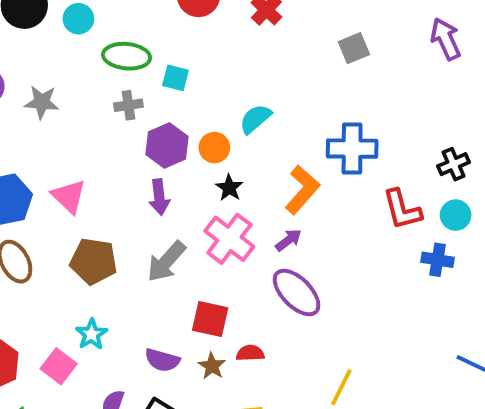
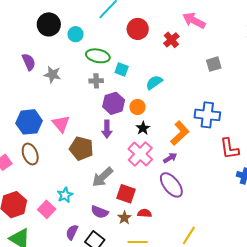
cyan semicircle: (255, 119) -> (154, 82), moved
brown pentagon: (94, 261) -> (81, 148), moved
gray arrow: (166, 261) -> (103, 177), moved

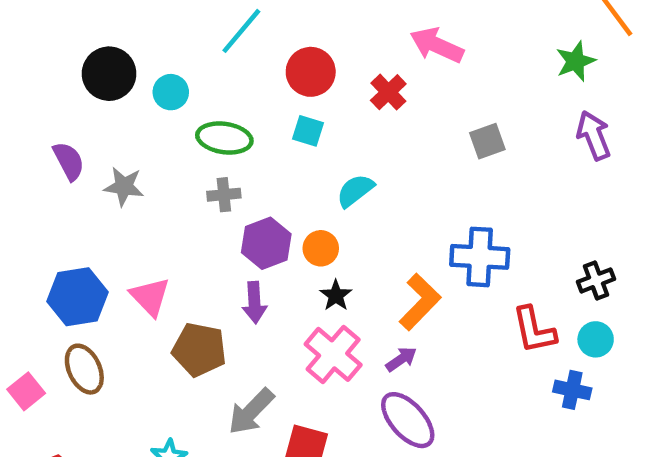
cyan square: (122, 70) -> (308, 131), moved

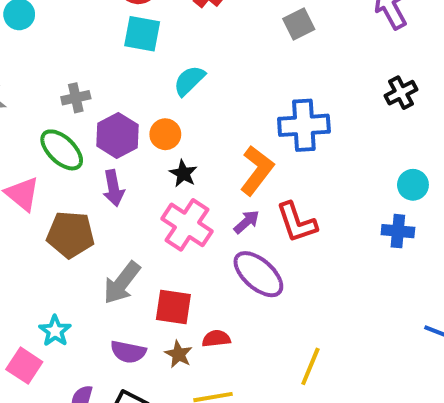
cyan square: (308, 131) -> (142, 34), size x1.4
green ellipse: (224, 138) -> (62, 150), moved, turned 42
black cross: (596, 280) -> (401, 93), moved
red L-shape: (534, 330) -> (297, 222), moved

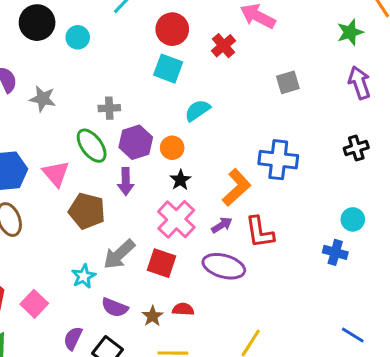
purple ellipse: (258, 274) -> (224, 266), turned -36
red square: (173, 307) -> (162, 263), moved
cyan star: (55, 331) -> (84, 276), moved

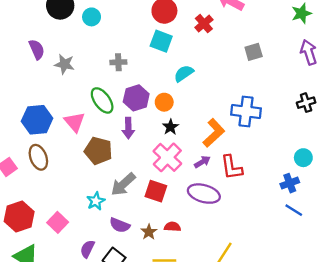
gray cross: (109, 108) -> (118, 62), moved
blue cross: (335, 252) -> (290, 183), turned -36
blue line: (353, 335) -> (294, 210), moved

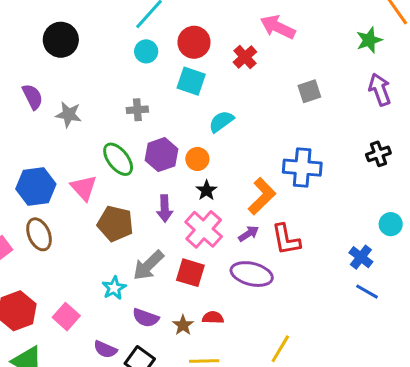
cyan circle: (92, 17) -> (146, 51), moved
purple arrow: (128, 128) -> (165, 208), moved
cyan circle: (303, 158) -> (391, 224), moved
blue cross: (290, 183) -> (361, 257), turned -30
purple semicircle: (87, 249) -> (105, 349), turned -90

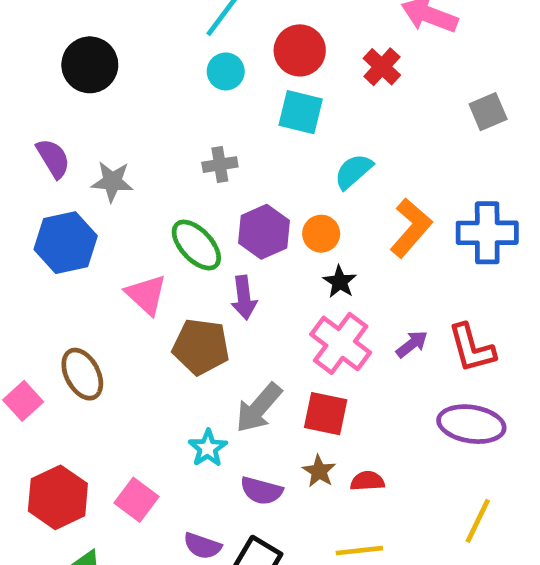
blue hexagon: (36, 186) -> (66, 243), moved
orange L-shape: (262, 196) -> (411, 228), moved
purple arrow: (165, 208) -> (244, 298), moved
purple ellipse: (252, 274) -> (471, 424), moved
brown star: (183, 325) -> (319, 471), moved

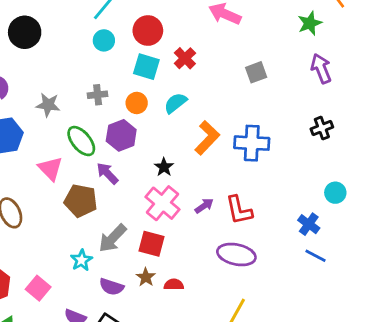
red cross: (382, 67) -> (185, 58), moved
gray star: (112, 181) -> (48, 105), moved
orange circle: (321, 234) -> (137, 103), moved
purple arrow: (244, 298) -> (107, 173), turned 140

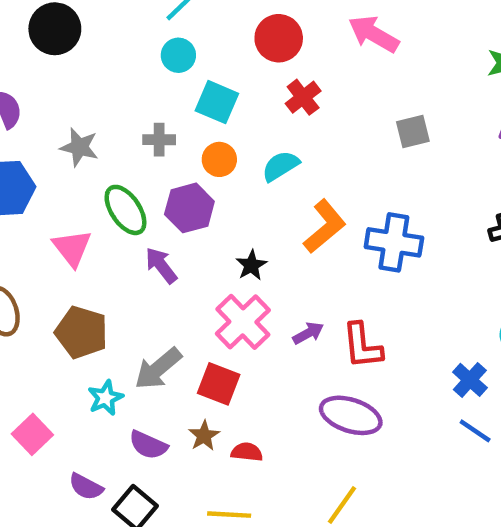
red circle: (148, 31) -> (279, 38), moved
cyan square: (146, 67) -> (217, 102), moved
brown pentagon: (81, 201) -> (81, 332), moved

